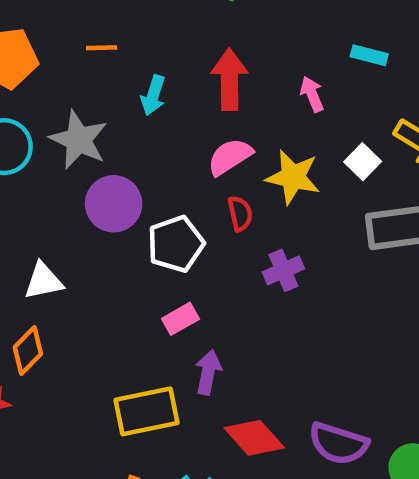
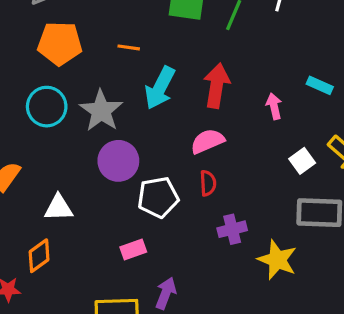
cyan arrow: (153, 95) -> (160, 88), size x1.5
yellow star: (293, 177) -> (277, 260), moved
pink rectangle: (180, 319) -> (133, 249), moved

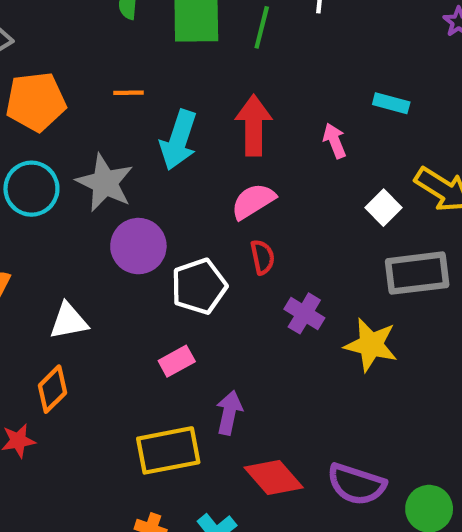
purple cross: (232, 229) -> (304, 313), turned -36

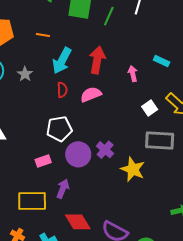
gray star: (105, 183) -> (25, 74), size x0.6
purple circle: (138, 246) -> (78, 154), moved
red semicircle: (262, 257) -> (62, 90), moved

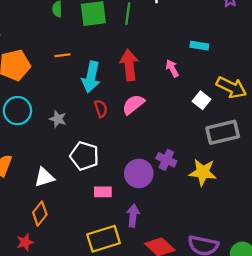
gray star: (25, 74) -> (58, 119), moved
white pentagon: (59, 129) -> (84, 156), moved, turned -30
pink rectangle: (43, 161) -> (103, 192), turned 35

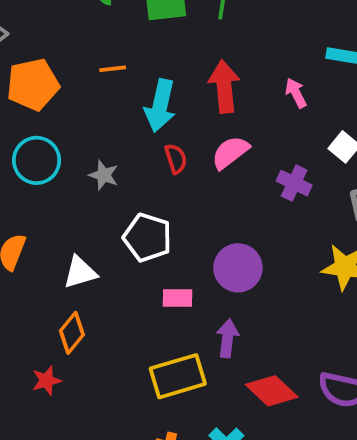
purple cross: (166, 160) -> (294, 183), moved

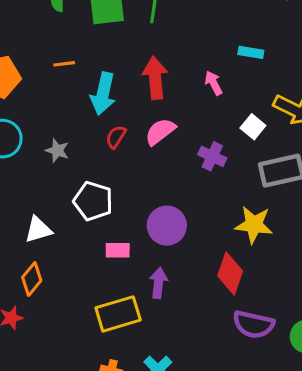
red semicircle: (176, 159) -> (116, 137), turned -130
red diamond: (272, 391) -> (230, 273), moved, turned 66

